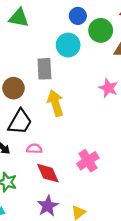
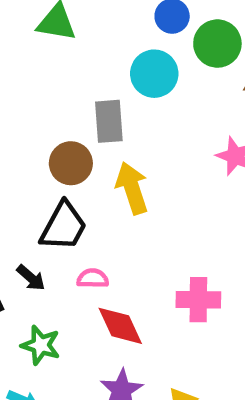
brown circle: (13, 88) -> (71, 163), moved
pink cross: (88, 161) -> (198, 300), turned 35

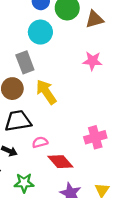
black trapezoid: (63, 226) -> (18, 121), turned -112

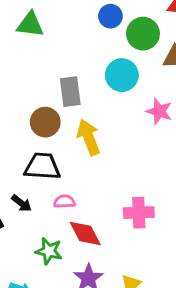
cyan circle: (40, 32) -> (122, 75), moved
green star: (24, 183) -> (49, 251), moved

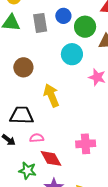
gray rectangle: (70, 92) -> (40, 23), moved
brown circle: (45, 122) -> (23, 67), moved

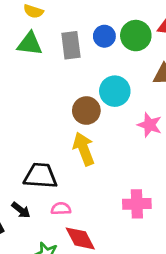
green circle: (85, 27) -> (136, 36), moved
brown circle: (23, 67) -> (86, 111), moved
pink cross: (86, 144) -> (137, 204), moved

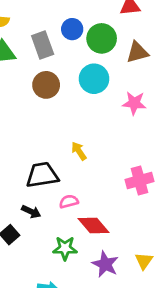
green circle: (136, 36) -> (102, 38), moved
brown circle: (86, 111) -> (46, 85), moved
yellow arrow: (84, 149) -> (79, 151), moved, size x0.6

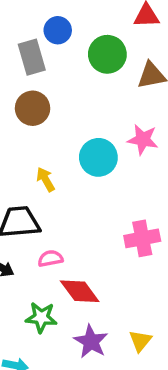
blue circle: (72, 29) -> (58, 30), moved
cyan circle: (94, 79) -> (98, 157), moved
yellow arrow: (79, 151) -> (46, 179), moved

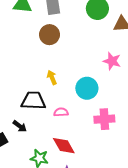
cyan circle: (98, 157) -> (87, 88), moved
pink semicircle: (50, 258) -> (61, 112), moved

